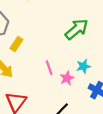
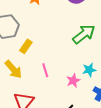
pink line: (49, 68) -> (45, 70), moved

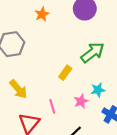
yellow rectangle: (26, 46) -> (65, 73), moved
pink line: (45, 70) -> (52, 106), moved

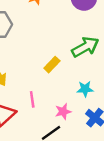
pink star: (81, 101) -> (63, 112), moved

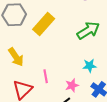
yellow rectangle: (52, 65) -> (44, 24), moved, size x1.6

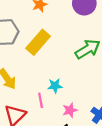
cyan star: (90, 66) -> (55, 86), moved

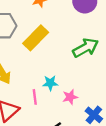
pink star: (70, 110) -> (70, 97), moved

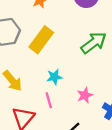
cyan star: (50, 83) -> (54, 77), moved

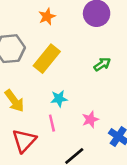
green arrow: (94, 43) -> (102, 64), size x0.6

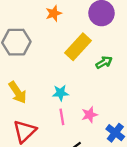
yellow rectangle: (47, 59) -> (78, 47), moved
pink line: (52, 123) -> (62, 117), moved

